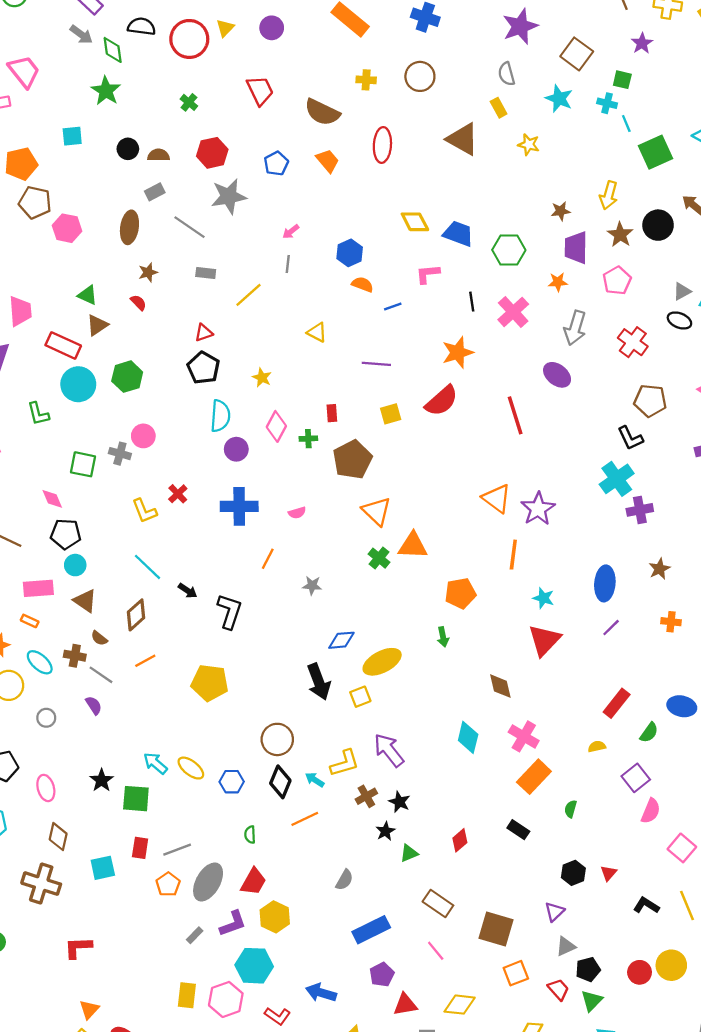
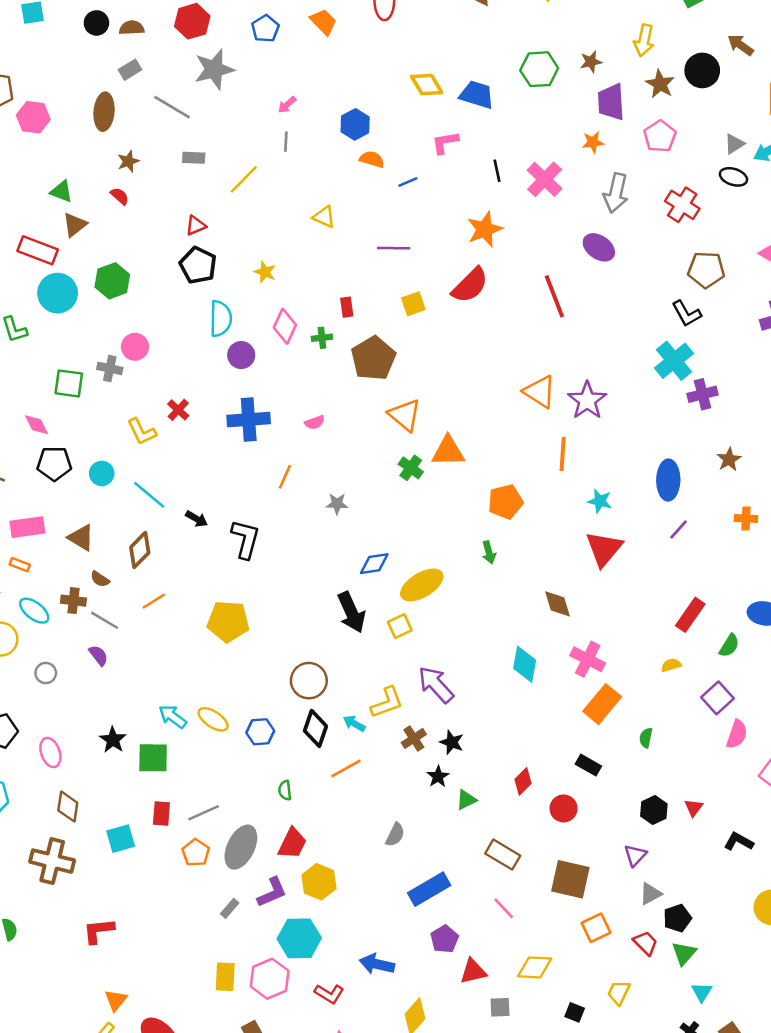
green hexagon: (509, 250) -> (539, 69), moved
cyan circle: (75, 565) -> (102, 473), moved
red circle: (640, 972) -> (564, 808), moved

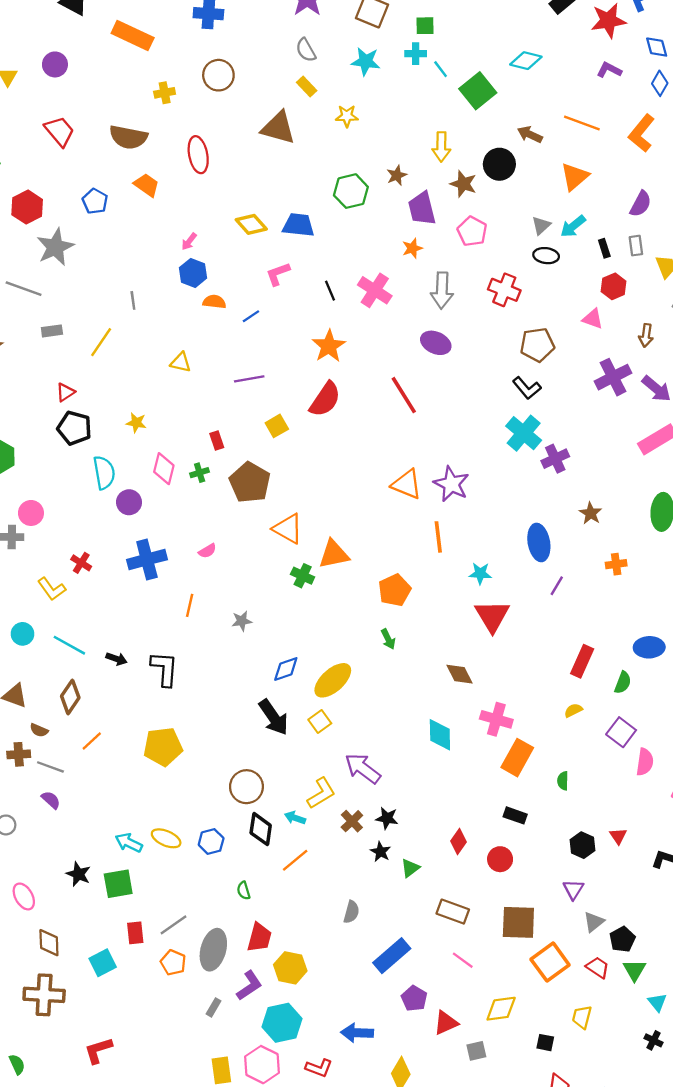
pink arrow: (287, 105) -> (189, 241), moved
orange square: (596, 928) -> (550, 962), size x1.4

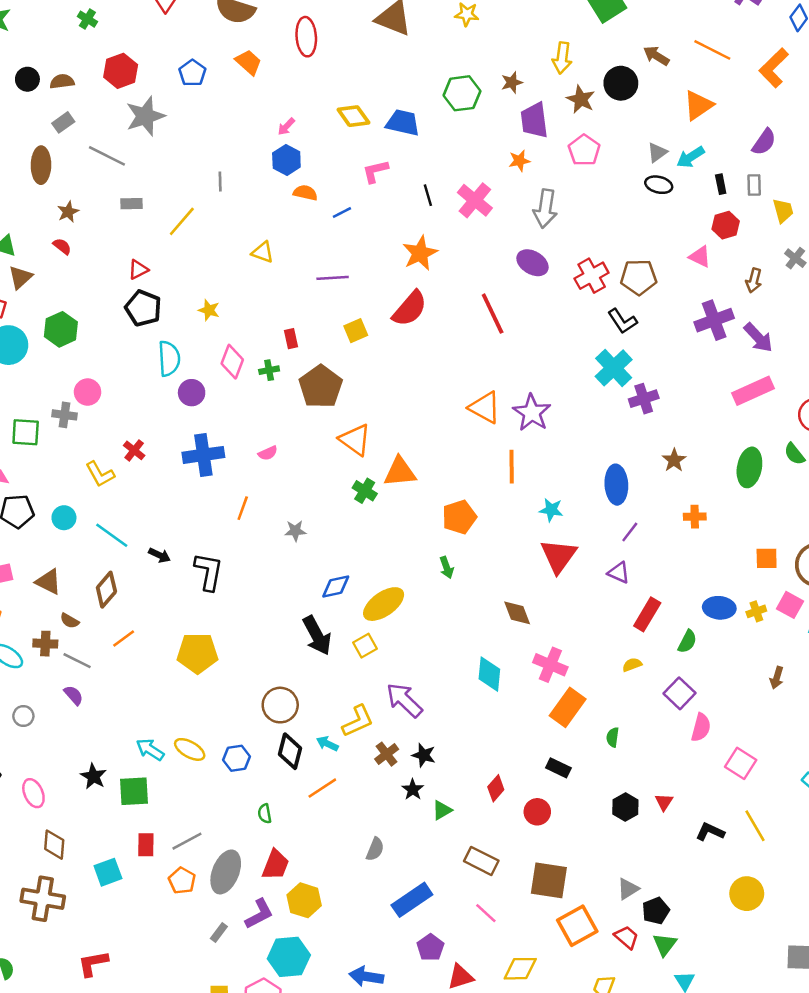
red cross: (504, 290) -> (592, 276), moved, turned 32
purple triangle: (573, 889) -> (619, 573), moved, turned -45

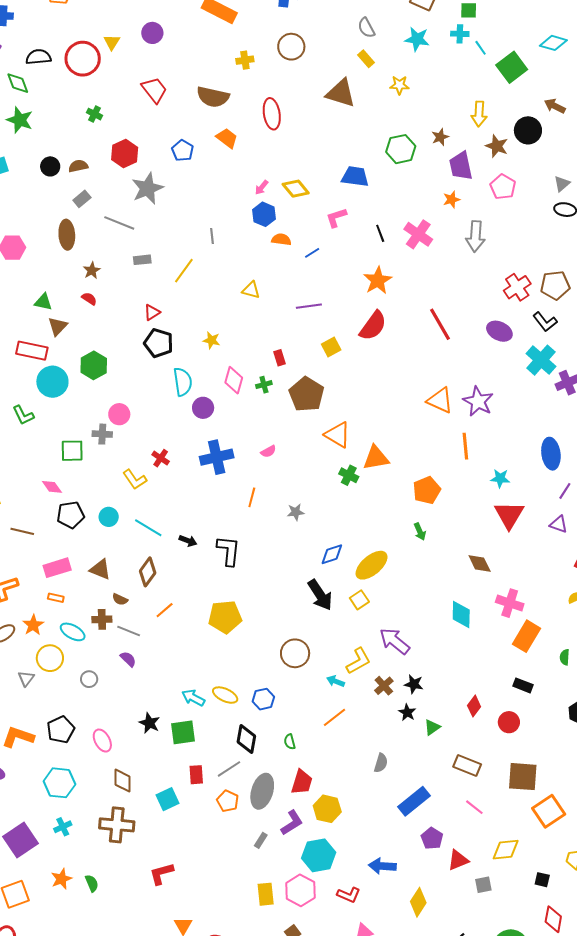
yellow diamond: (353, 116) -> (296, 189), moved
purple ellipse: (532, 263) -> (499, 331), moved
black diamond: (290, 751) -> (246, 739), moved

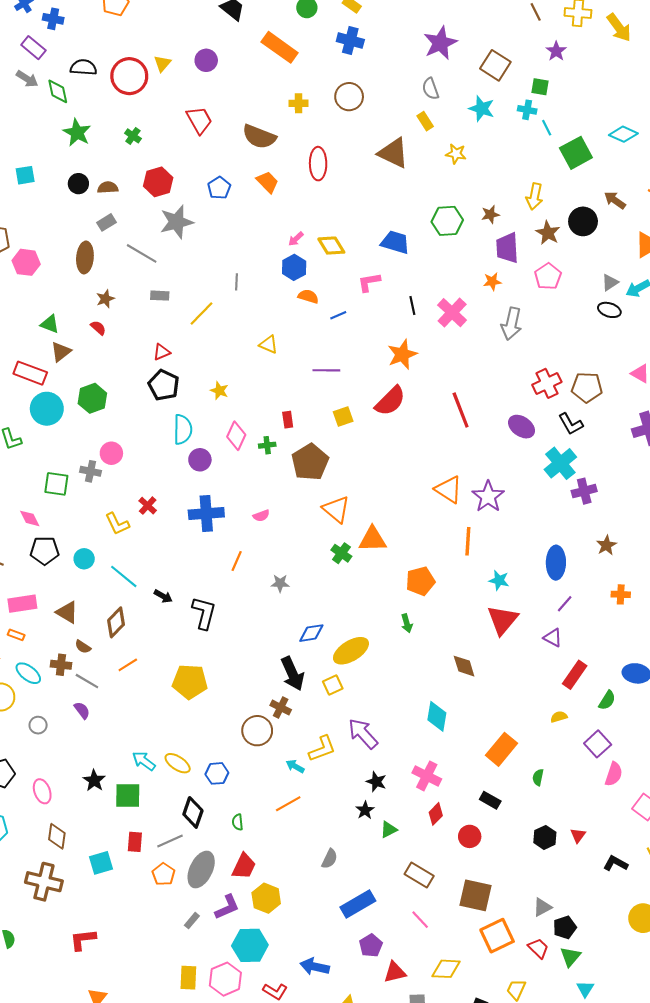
green star: (20, 120) -> (77, 133), moved
pink cross: (510, 603) -> (427, 776), moved
brown cross: (384, 686) -> (281, 708), moved, turned -30

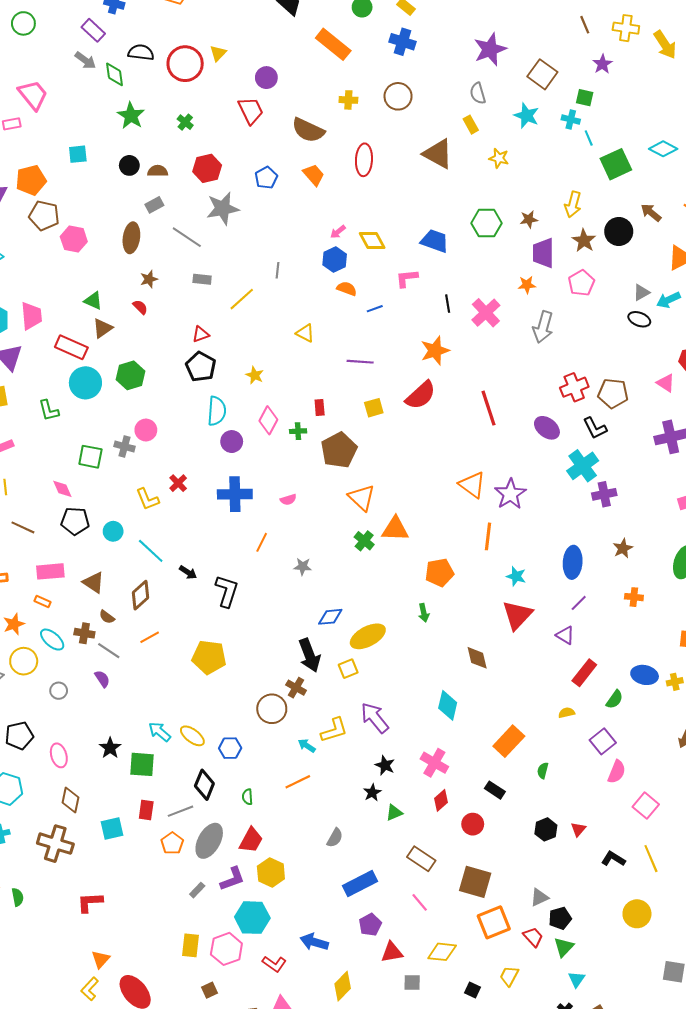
purple circle: (206, 60) -> (266, 78), moved

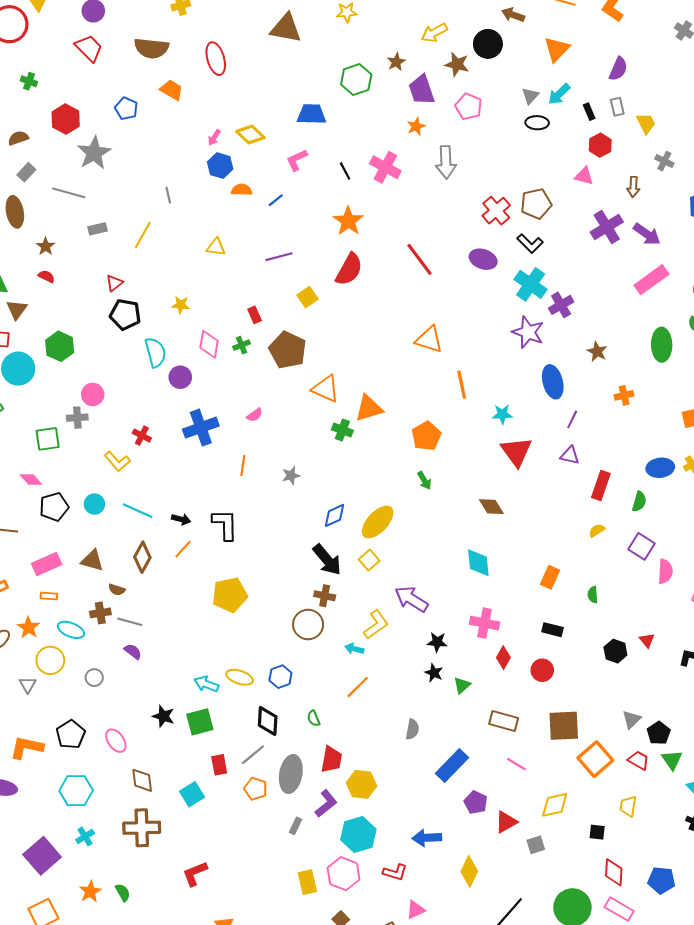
yellow arrow: (573, 204) -> (434, 33), turned 65
purple star: (510, 494) -> (528, 332), moved
orange line: (150, 637) -> (183, 549), moved
orange rectangle: (509, 741) -> (550, 577), size x0.7

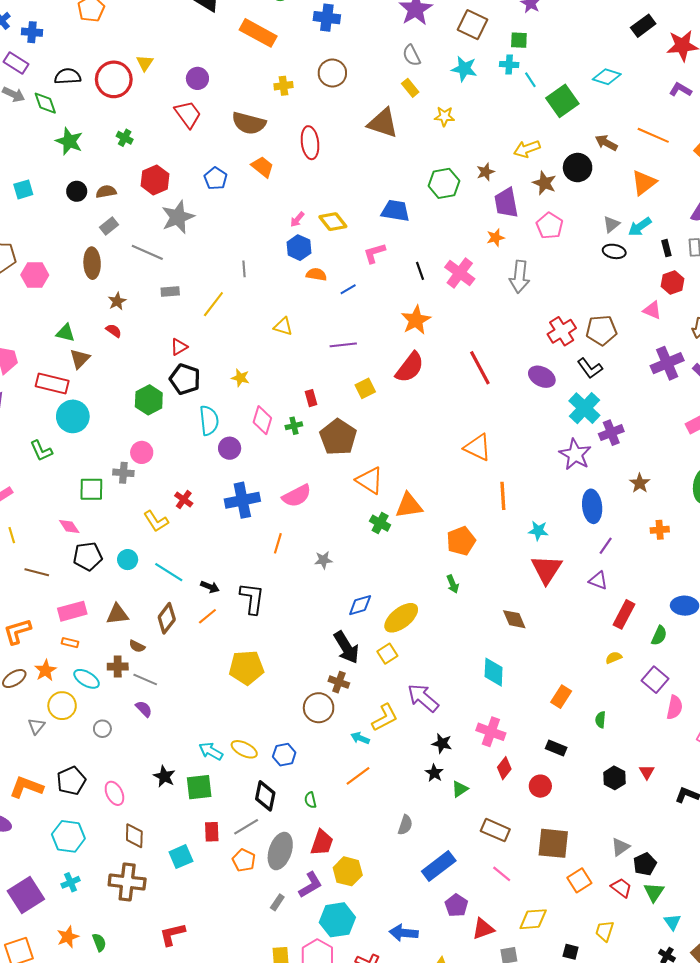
green hexagon: (60, 346) -> (149, 400), moved
pink semicircle: (255, 415) -> (297, 496), size x1.8
brown triangle: (92, 560) -> (117, 614), turned -30
orange square: (595, 759) -> (579, 880), size x0.7

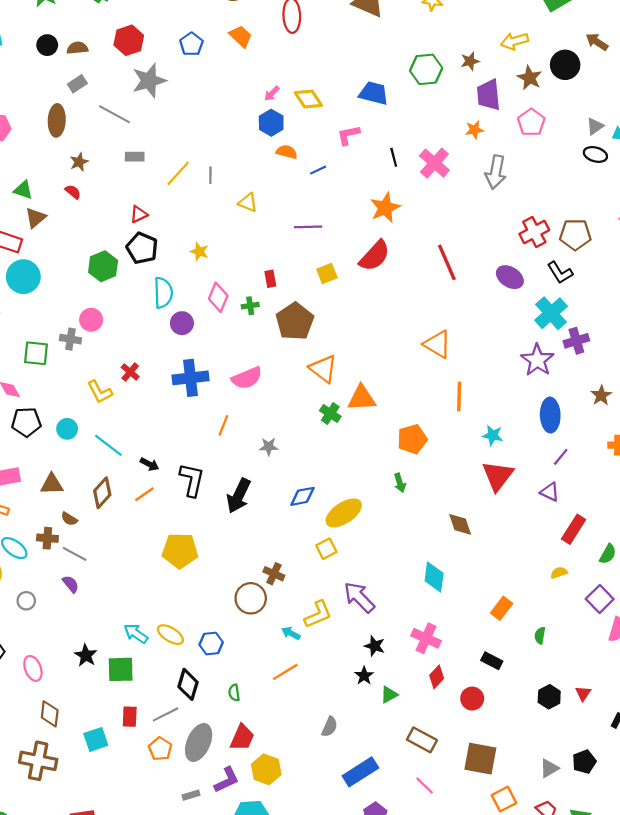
gray line: (244, 269) -> (210, 175), moved
black arrow: (346, 647) -> (239, 496), moved, turned 52
black pentagon: (645, 864) -> (584, 762), moved
gray rectangle: (277, 902) -> (191, 795), turned 35

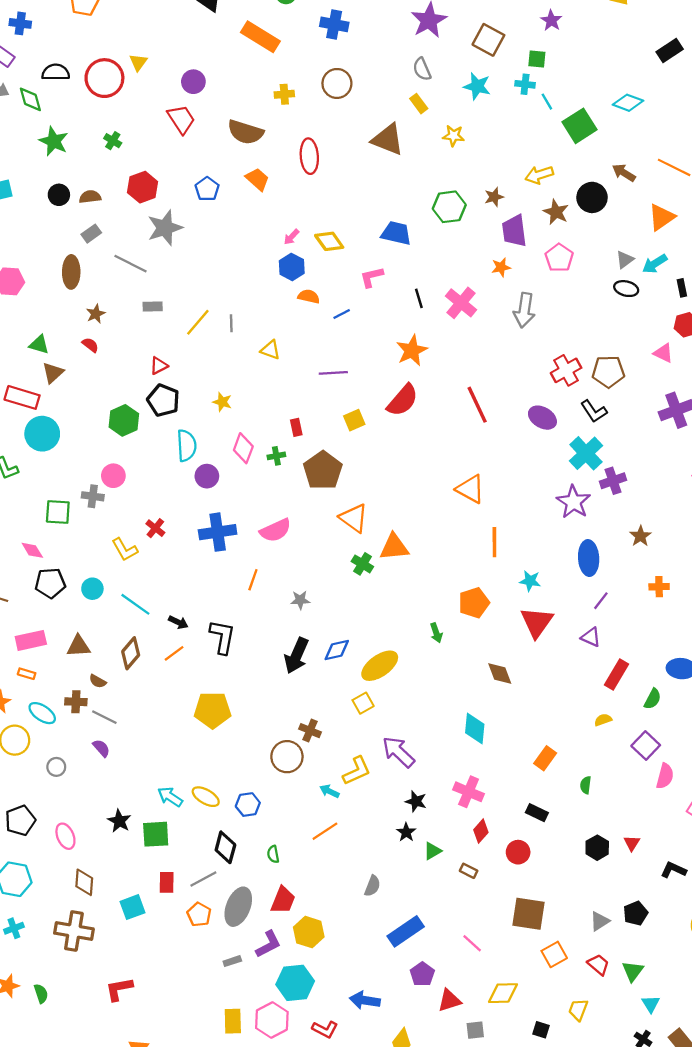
orange pentagon: (412, 439) -> (474, 603), moved
black arrow: (239, 496) -> (296, 656), moved
brown rectangle: (422, 740) -> (469, 871), moved, size x0.6

